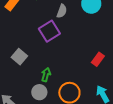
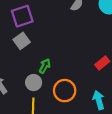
purple square: (49, 31) -> (22, 16), moved

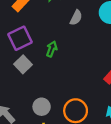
green arrow: (45, 66) -> (52, 49), moved

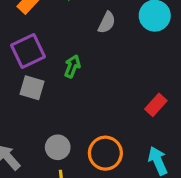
gray square: (23, 64) -> (32, 88), turned -30

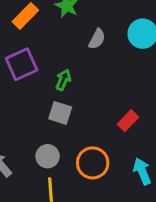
gray square: (32, 88) -> (60, 113), moved
red rectangle: (156, 105) -> (128, 121), moved

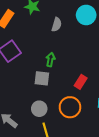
green arrow: (63, 80) -> (50, 60), moved
red rectangle: (128, 121) -> (81, 82), moved

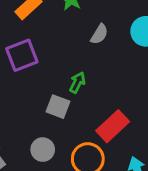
red rectangle: (81, 82) -> (113, 126), size x1.5

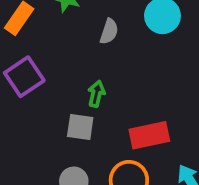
red rectangle: (113, 126) -> (149, 135), turned 44

